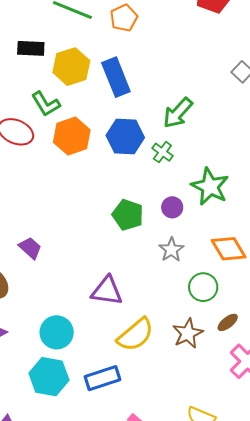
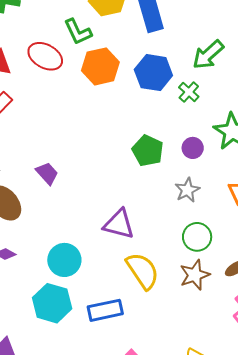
green circle: (203, 287) -> (197, 237), moved
yellow semicircle: (135, 335) -> (143, 271), turned -90

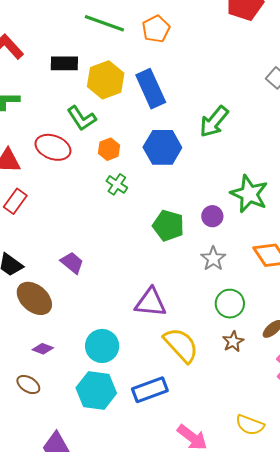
orange hexagon: (100, 66) -> (109, 149), size x0.6
green cross: (189, 92) -> (117, 184), moved
brown star: (195, 275) -> (233, 342), size x0.7

